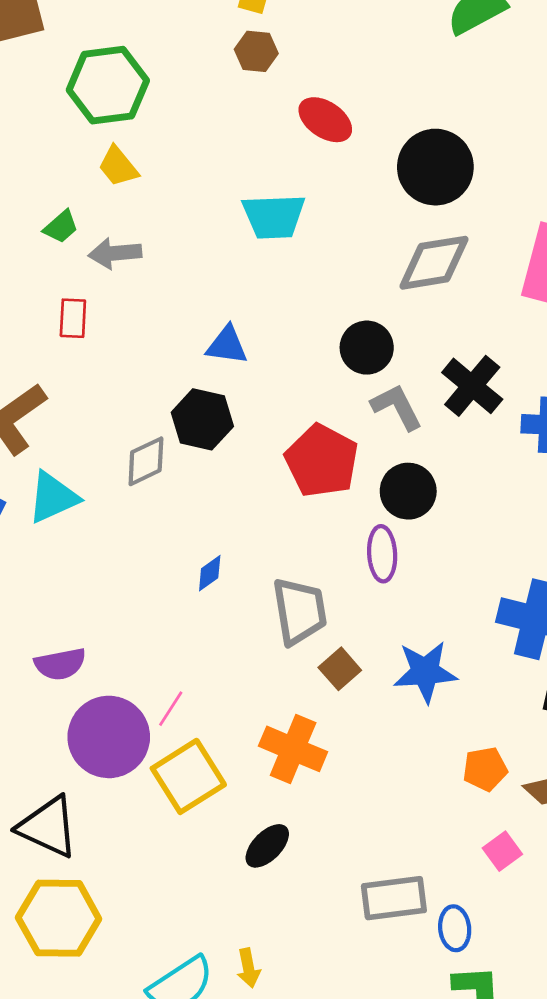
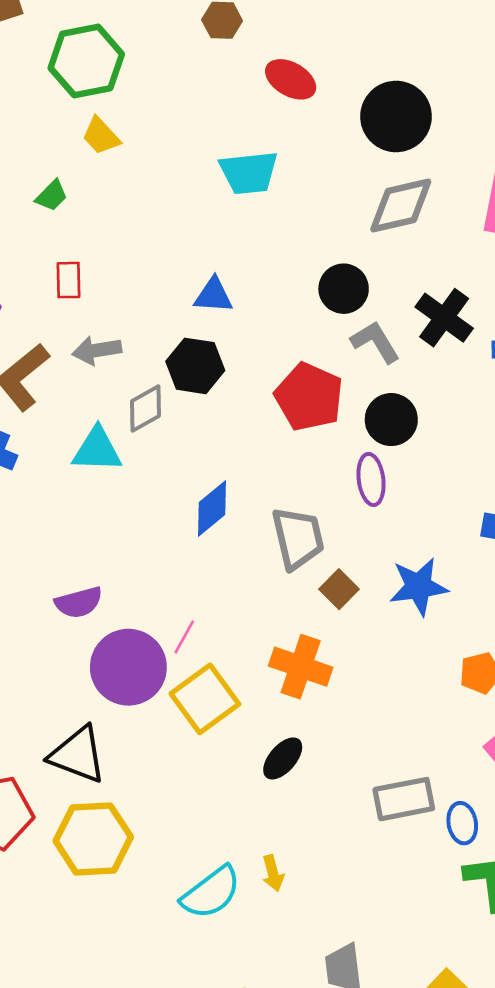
gray arrow: (115, 253) -> (97, 350), moved
cyan triangle: (53, 497) -> (97, 450), moved, turned 30
blue diamond: (210, 573) -> (212, 508), size x1.6

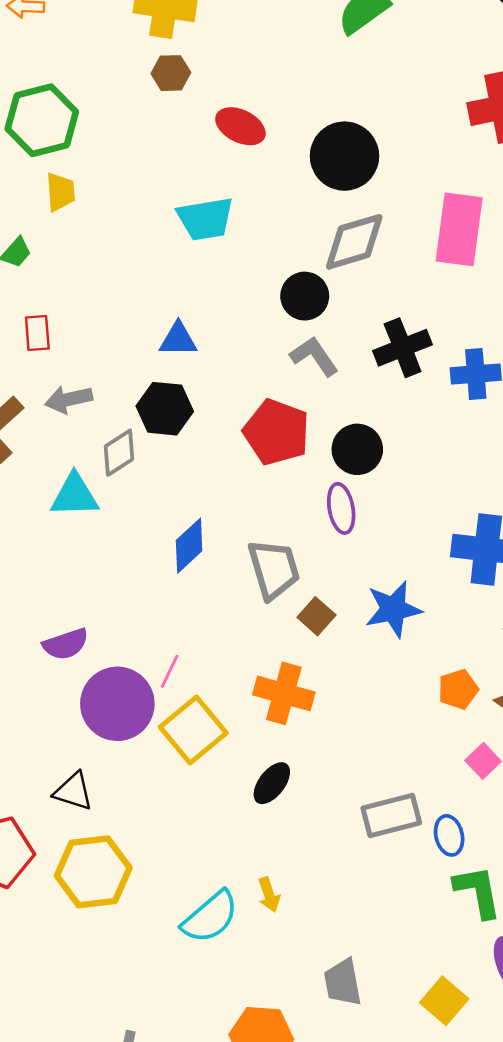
yellow trapezoid: (101, 136) -> (60, 192), turned -138
black circle: (344, 289) -> (305, 296), moved
black cross: (444, 318) -> (403, 348), turned 36
gray L-shape: (375, 342) -> (314, 356), moved
black triangle: (78, 755) -> (73, 791), size x0.7

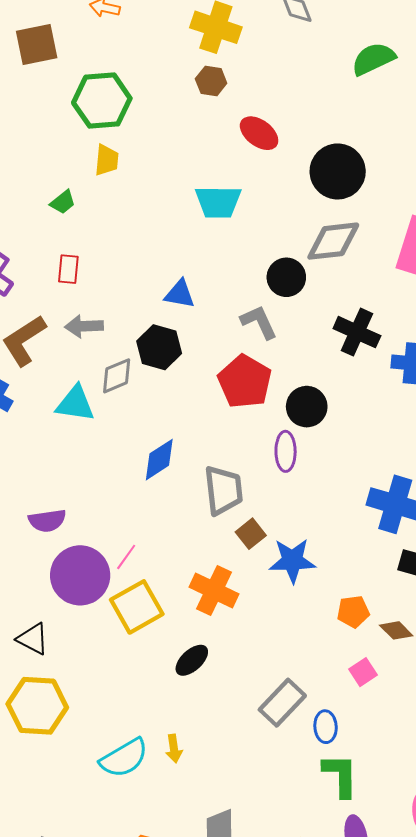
black cross: (403, 348) -> (357, 332), turned 36
gray L-shape: (314, 356) -> (259, 322), moved
blue star: (393, 609) -> (292, 561), moved
gray rectangle: (391, 815) -> (282, 703), turned -42

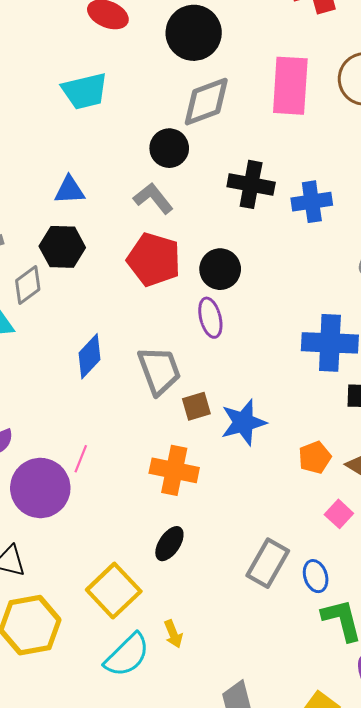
brown square: (251, 534) -> (196, 406), turned 36
yellow square: (137, 607) -> (114, 591), moved

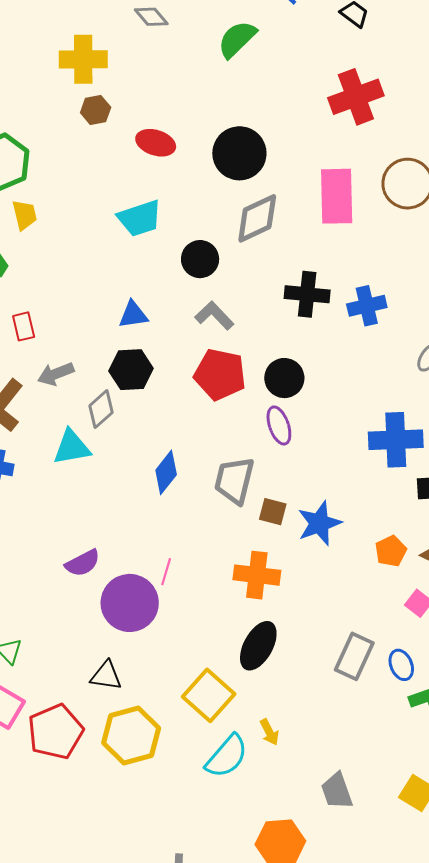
black circle: (169, 148) -> (200, 259), moved
gray trapezoid: (159, 371) -> (234, 480), turned -141
brown square: (196, 406) -> (273, 512), turned 36
black ellipse: (169, 544) -> (258, 646), size x1.4

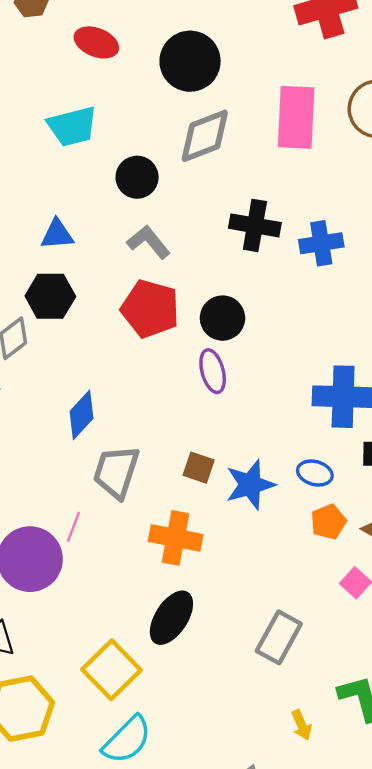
gray trapezoid: (234, 480) -> (116, 472), moved
blue ellipse: (401, 665) -> (315, 473), moved, turned -56
yellow arrow: (269, 732) -> (301, 725), moved

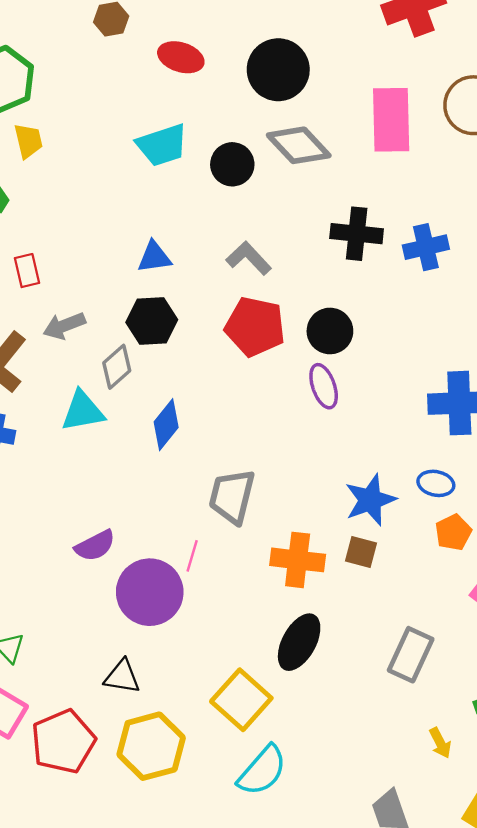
gray diamond: (205, 136) -> (299, 145), turned 72
black circle: (137, 177) -> (232, 164), moved
blue diamond: (82, 415) -> (166, 425), moved
brown square: (199, 468) -> (361, 552), moved

